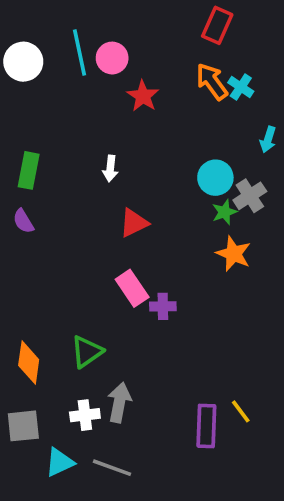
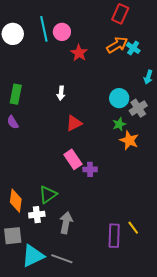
orange arrow: (212, 82) -> (117, 45), turned 95
green star: (224, 212) -> (119, 124), moved
white cross: (85, 415) -> (37, 215), moved
cyan triangle: (60, 462) -> (33, 256), size x1.4

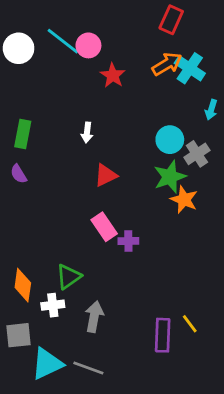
cyan line: (44, 29) -> (63, 41), turned -40
cyan cross: (133, 48) -> (190, 68), size x1.5
green star: (119, 124) -> (170, 177), size x1.6

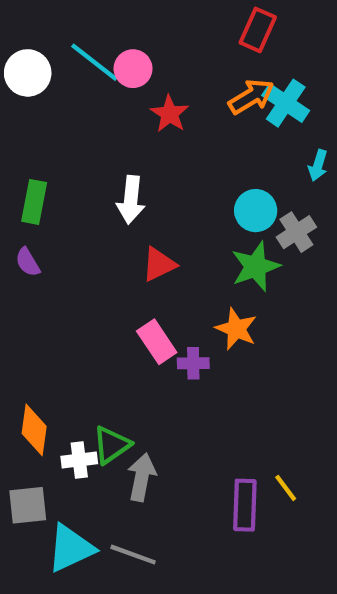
white arrow: (87, 132) -> (131, 200), size x1.5
orange star: (184, 200) -> (236, 329), moved
green triangle: (68, 277) -> (112, 445), moved

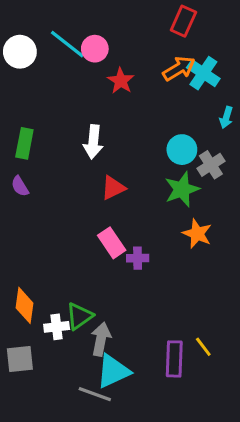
orange star: (236, 329) -> (197, 234), moved
cyan triangle: (71, 548) -> (113, 371), moved

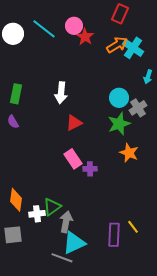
pink circle: (95, 49) -> (74, 26), moved
red star: (121, 81) -> (85, 37), moved

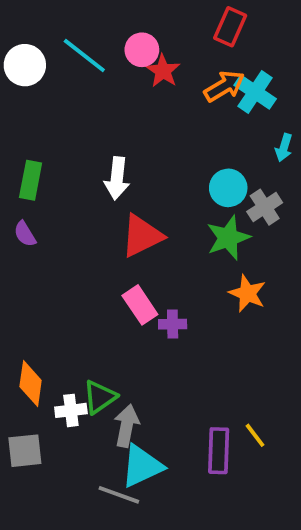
red triangle: (74, 123) -> (142, 236), size x1.4

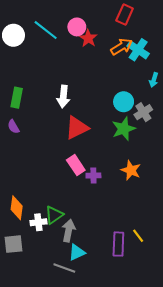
orange star: (247, 293) -> (131, 170), moved
cyan triangle: (142, 466) -> (77, 252), size x0.7

